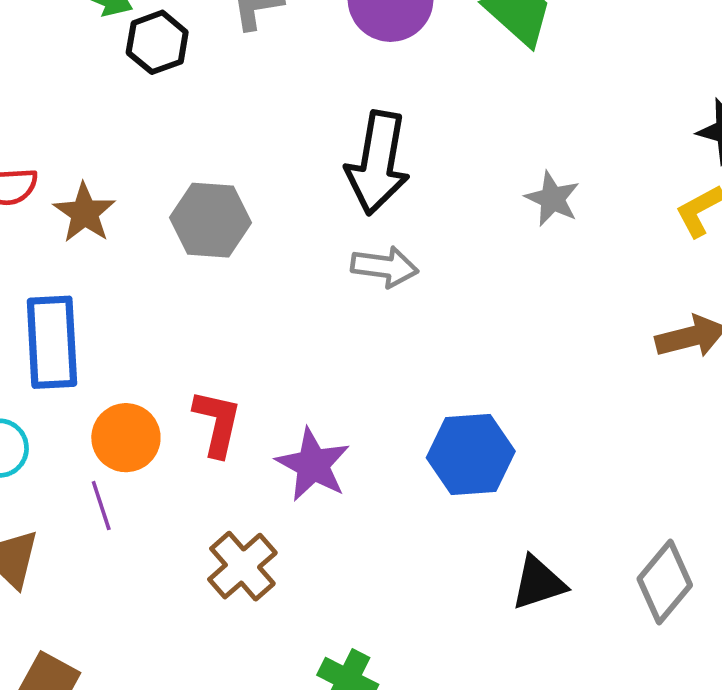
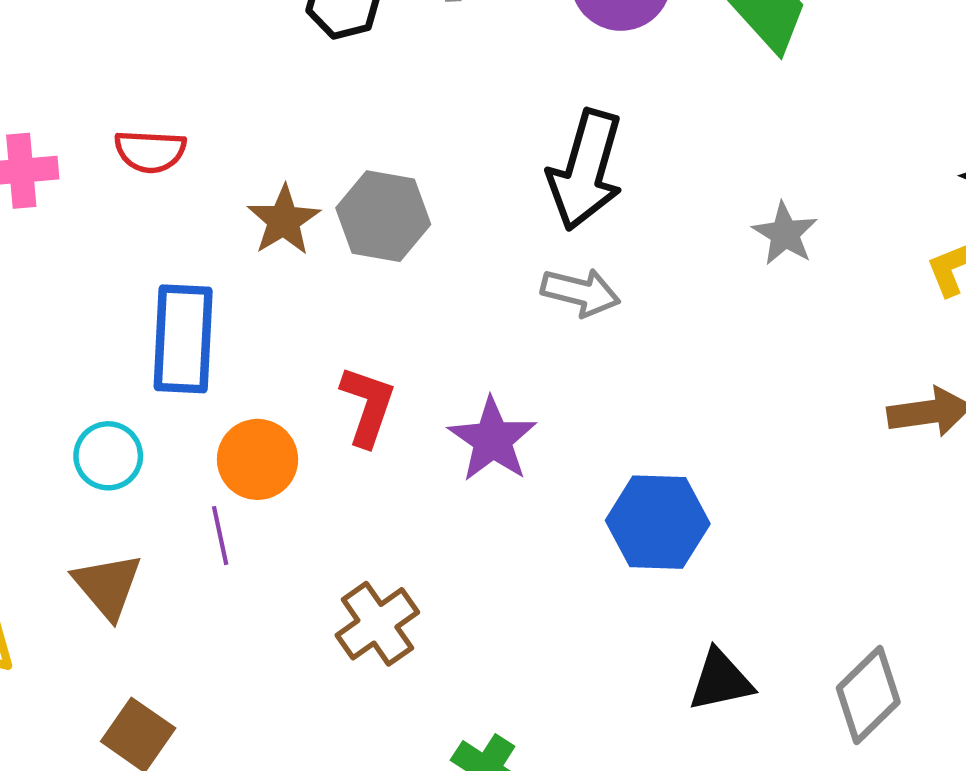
brown star: (85, 213) -> (284, 220), moved
red L-shape: (217, 423) -> (368, 406), moved
purple star: (313, 465) -> (492, 440), moved

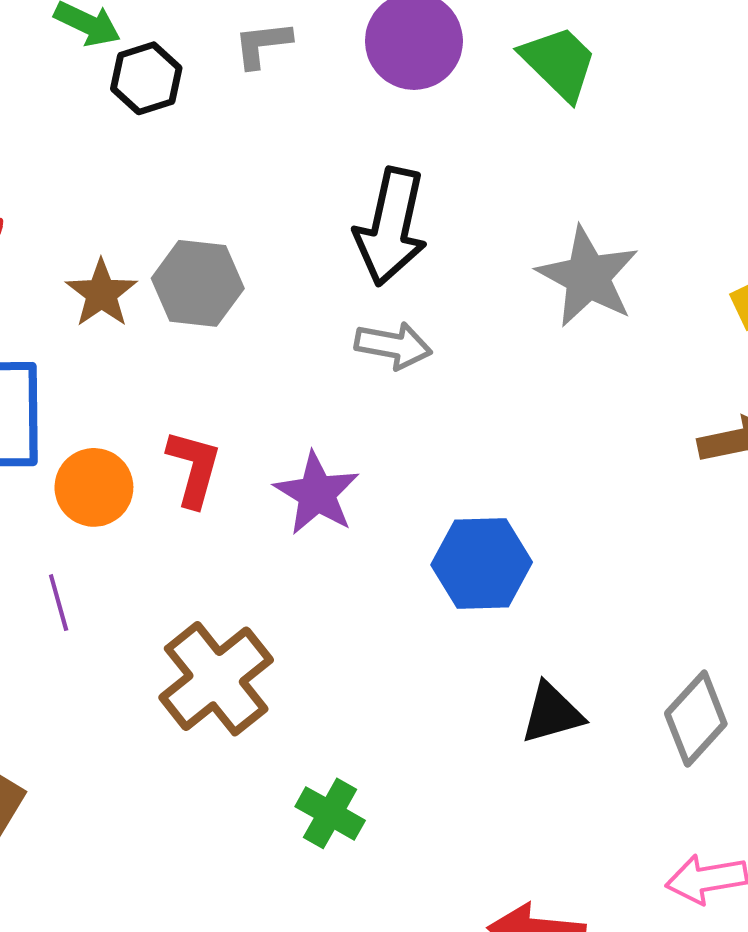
gray star: (785, 234) -> (588, 277), size x1.6
orange circle: (257, 459) -> (94, 487), moved
brown cross: (377, 624) -> (216, 679), size x1.4

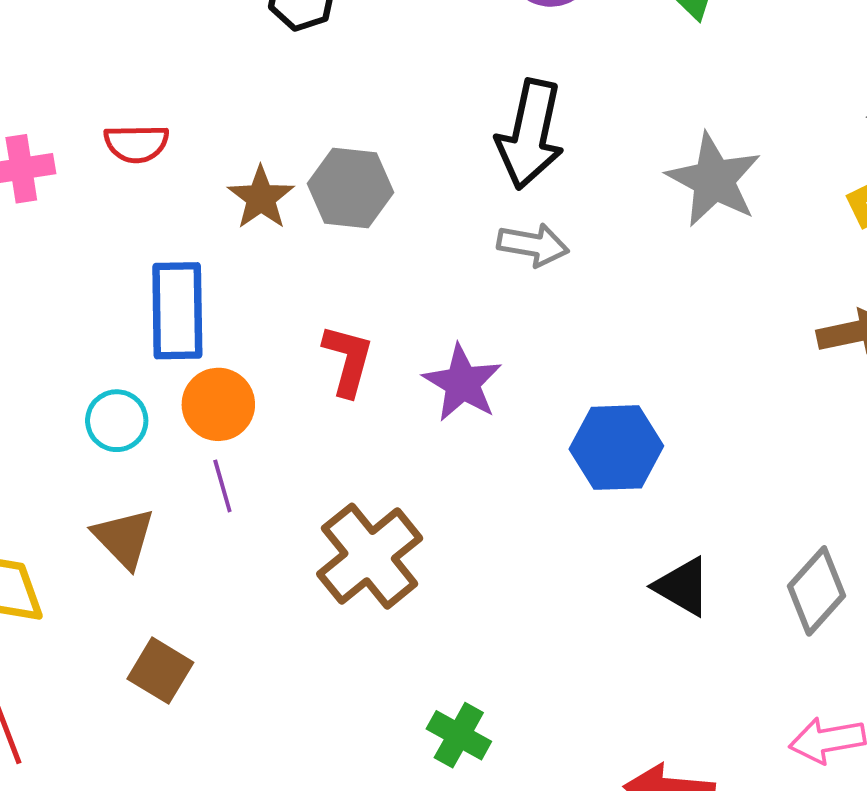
orange circle: (94, 487) -> (218, 404), moved
black triangle: (552, 713) -> (683, 587), turned 46
green cross: (330, 813) -> (459, 735), moved

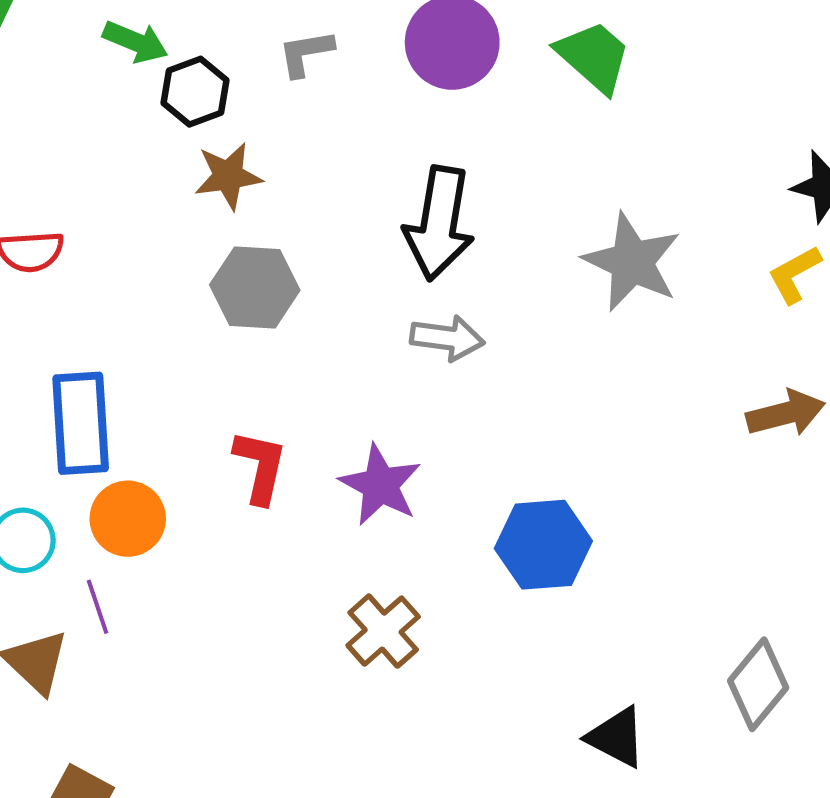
brown star: (261, 198) -> (228, 176), moved, turned 30
purple line: (222, 486) -> (98, 607), moved
brown cross: (370, 556) -> (383, 631), moved, size x0.7
black triangle: (683, 587) -> (616, 737), moved

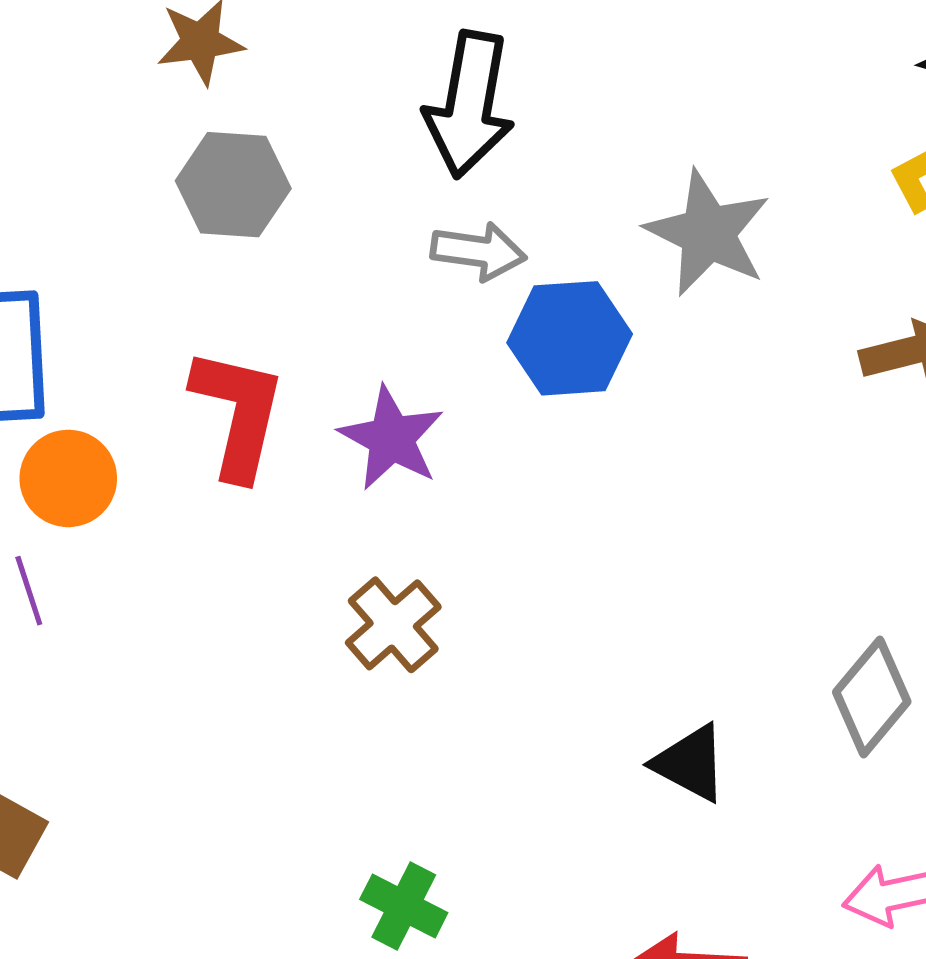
gray star: (632, 262) -> (708, 233), moved
red L-shape: (260, 467) -> (238, 413), size x1.4
blue hexagon: (543, 545) -> (570, 338), moved

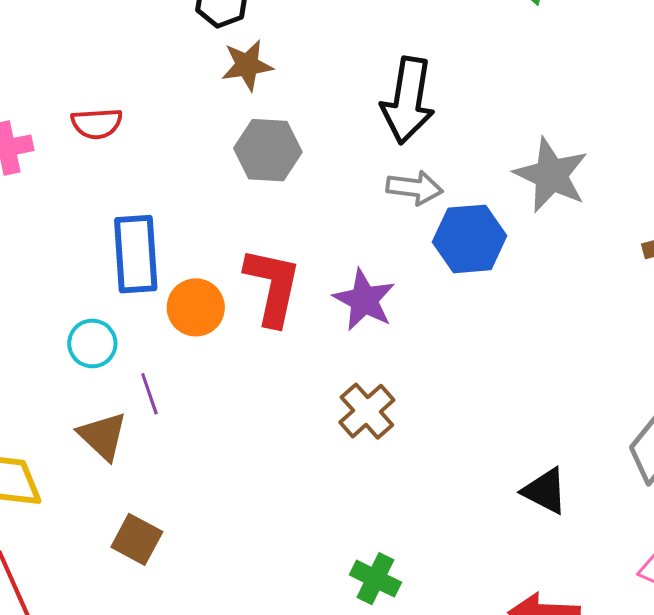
orange circle: (68, 478) -> (196, 307), moved

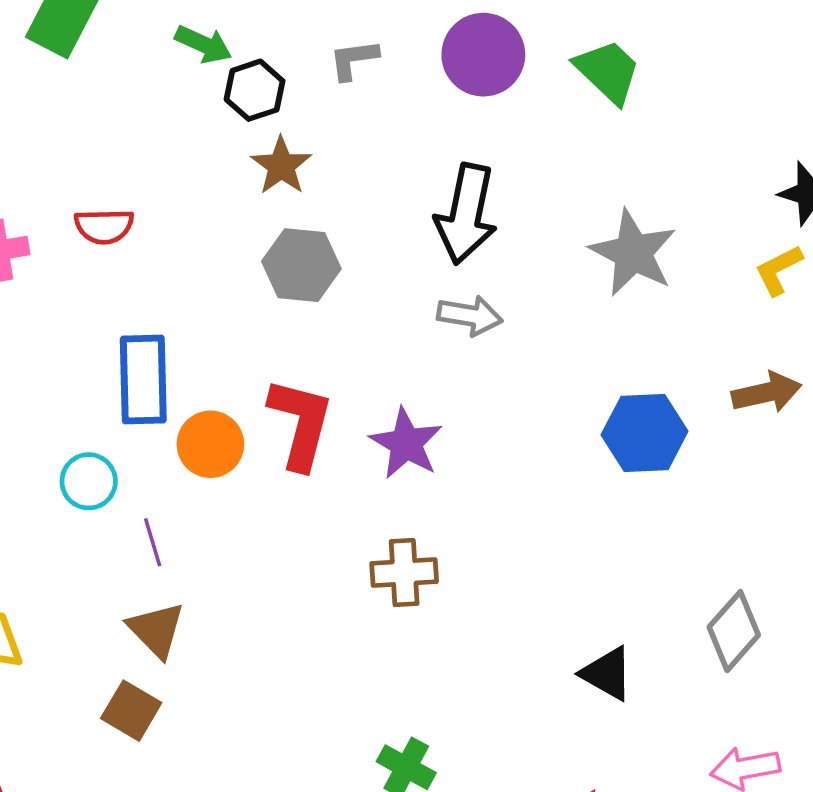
brown star: (247, 65) -> (281, 166), turned -30
gray star: (551, 175) -> (633, 253), moved
blue hexagon: (470, 239) -> (645, 433), moved
brown cross: (367, 411) -> (404, 573), turned 36
brown triangle: (103, 436) -> (156, 630), moved

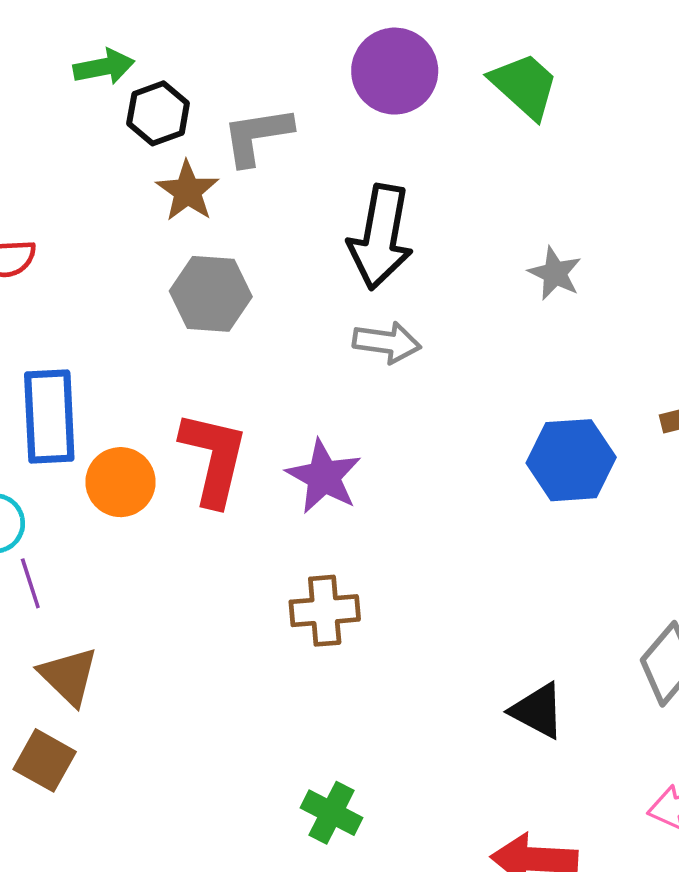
green arrow: (203, 44) -> (104, 67), turned -34
gray L-shape: (354, 60) -> (257, 136), moved, size x1.4
gray star: (633, 253) -> (555, 273), size x0.6
purple line: (153, 542) -> (30, 583), moved

